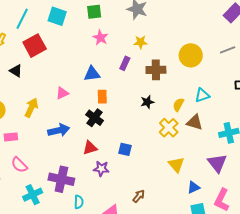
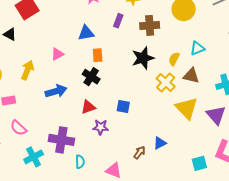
black star: (147, 102) -> (143, 58), size x1.6
yellow triangle: (176, 165) -> (186, 108), moved, size x1.4
blue triangle: (194, 187) -> (160, 143), moved

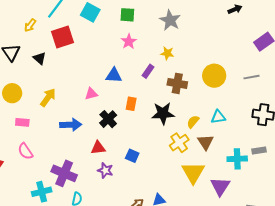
pink triangle: (57, 54) -> (91, 94), moved
orange rectangle: (98, 55) -> (131, 104), moved
brown triangle: (191, 76) -> (206, 142), turned 30
cyan cross: (34, 157) -> (42, 192), moved

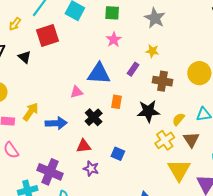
blue triangle: (114, 75) -> (99, 74), size x1.4
yellow arrow: (48, 97) -> (31, 112), moved

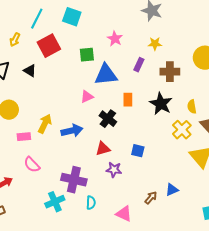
green square: (112, 13) -> (87, 55), moved
black star: (148, 111) -> (161, 104), turned -30
yellow semicircle: (178, 119) -> (192, 107), turned -40

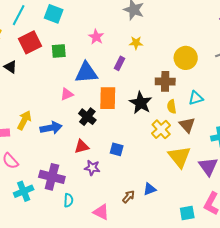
green square: (87, 55) -> (59, 51), moved
brown cross: (170, 72) -> (165, 81), moved
orange rectangle: (128, 100) -> (108, 98), size x1.6
cyan cross: (55, 202) -> (24, 191), moved

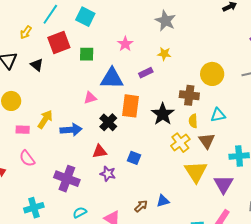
purple rectangle: (120, 63) -> (146, 73), turned 32
cyan cross: (24, 191) -> (34, 208), moved
cyan semicircle: (68, 200) -> (80, 212), moved, turned -128

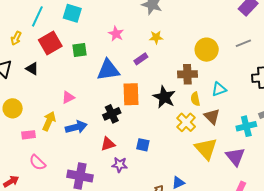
pink triangle: (90, 98) -> (68, 97), moved
black cross: (108, 122) -> (112, 114), turned 30

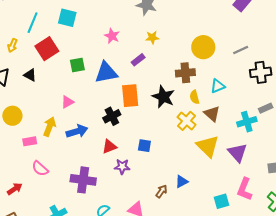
gray line: (243, 43) -> (241, 50), moved
green square: (80, 50) -> (77, 65), moved

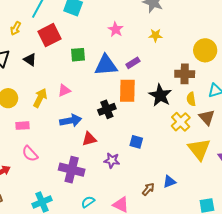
purple rectangle: (138, 60) -> (133, 63), moved
yellow arrow: (49, 127) -> (40, 98), moved
red triangle: (109, 147) -> (89, 139), moved

